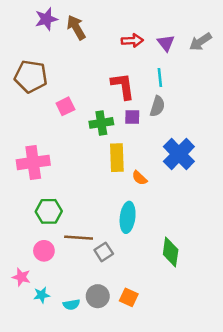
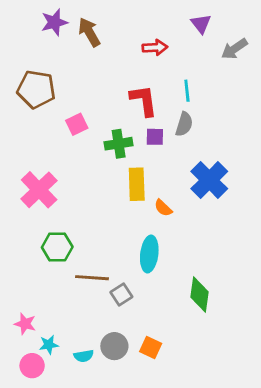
purple triangle: (166, 43) -> (201, 24), moved
pink cross: (33, 162) -> (39, 190), turned -36
pink circle: (44, 251) -> (32, 366), moved

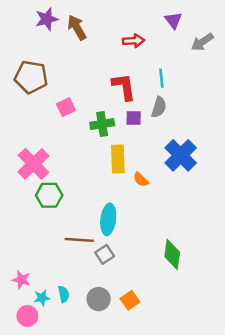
green hexagon: (57, 247) -> (49, 195), moved
cyan ellipse: (149, 254) -> (108, 219), moved
orange square: (151, 348) -> (130, 300), turned 30
cyan semicircle: (84, 356) -> (64, 294), moved, turned -91

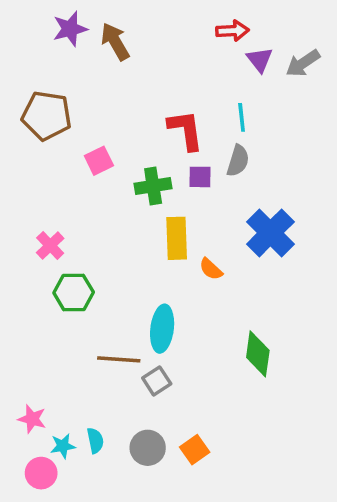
purple triangle: (173, 20) -> (260, 60), moved
red arrow: (134, 41) -> (233, 31), moved
pink cross: (33, 164) -> (50, 246), size x0.6
green diamond: (172, 254) -> (258, 354), moved

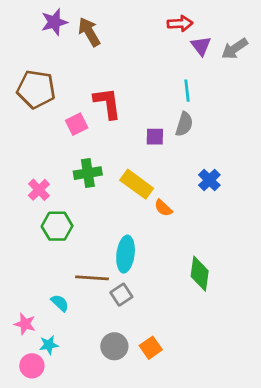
red L-shape: (186, 130) -> (107, 103), moved
green cross: (153, 186) -> (88, 173), moved
blue cross: (270, 233) -> (209, 180), size x0.6
yellow rectangle: (177, 238) -> (137, 184), turned -52
cyan semicircle: (95, 441) -> (60, 303), moved, turned -36

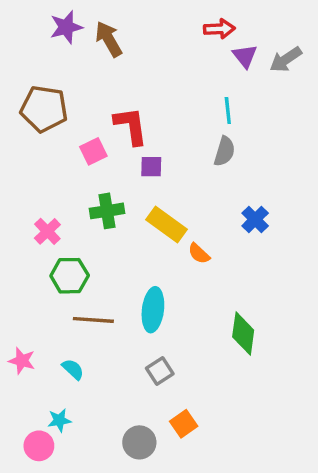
purple square: (155, 137) -> (151, 167), moved
brown line: (92, 278) -> (93, 320), moved
gray square: (121, 295) -> (160, 371), moved
pink star: (25, 324) -> (22, 361), moved
gray circle: (114, 346) -> (139, 442), moved

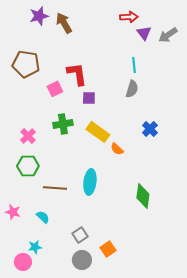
green hexagon: (70, 276) -> (28, 166), moved
gray square: (160, 371) -> (80, 235), moved

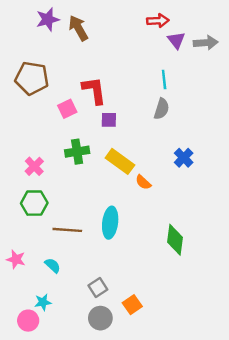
gray arrow: (168, 35) -> (206, 43), turned -150

